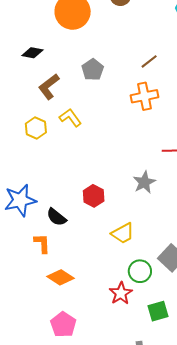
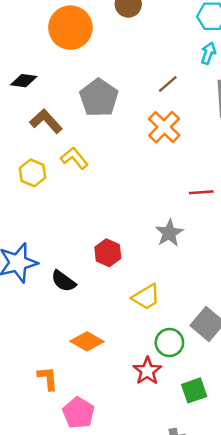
gray pentagon: (93, 70) -> (99, 98), size x1.4
brown L-shape: (49, 87) -> (46, 121), turned 88
orange cross: (144, 96) -> (164, 127), turned -32
orange L-shape: (42, 243) -> (48, 378), moved
orange diamond: (61, 277) -> (87, 341), moved

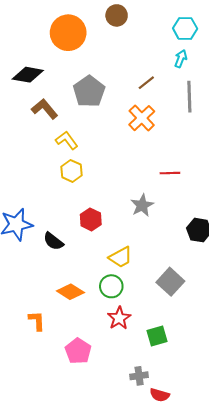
black diamond: (24, 81) -> (28, 75), size x1.4
yellow hexagon: (33, 173) -> (71, 171), moved
green circle: (169, 342) -> (111, 286), moved
pink pentagon: (78, 413) -> (78, 351), moved

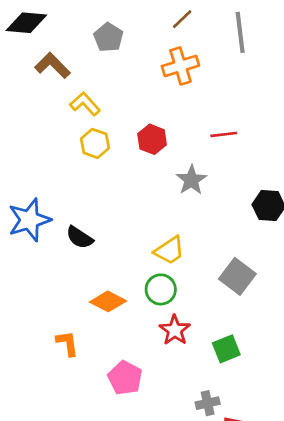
gray pentagon: (89, 91) -> (108, 37), size x0.7
orange cross: (142, 118) -> (180, 66), turned 32
red hexagon: (91, 219) -> (152, 139), moved

